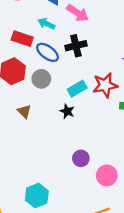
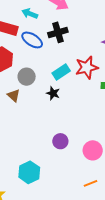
gray circle: (41, 79) -> (27, 77), moved
purple circle: (81, 158) -> (60, 141), moved

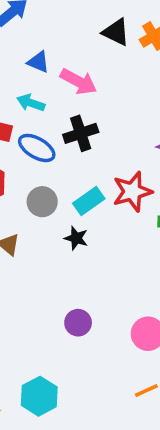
gray circle: (27, 77) -> (42, 202), moved
purple circle: (60, 141) -> (78, 323), moved
cyan hexagon: (29, 172) -> (39, 396), moved

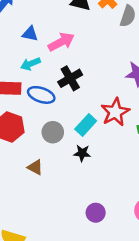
pink arrow: (79, 82) -> (61, 42), turned -45
cyan arrow: (31, 103) -> (31, 64), turned -30

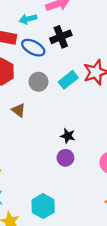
black star: (82, 153) -> (68, 136), moved

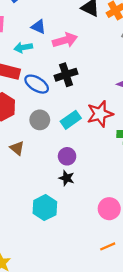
cyan arrow: (28, 19) -> (23, 48), moved
purple circle: (65, 158) -> (67, 156), moved
cyan hexagon: (43, 206) -> (45, 208), moved

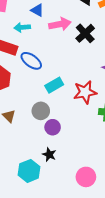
black cross: (66, 75) -> (85, 33), moved, turned -30
gray circle: (40, 120) -> (41, 111), moved
cyan rectangle: (71, 120) -> (54, 85), moved
black star: (67, 178) -> (49, 155), moved

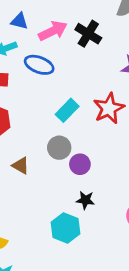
blue ellipse: (31, 61) -> (39, 65), moved

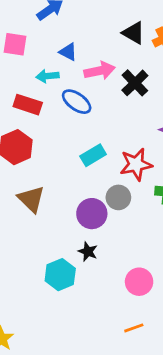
gray circle: (59, 148) -> (118, 197), moved
purple circle: (80, 164) -> (92, 214), size x1.4
brown triangle: (21, 165) -> (31, 199), size x1.5

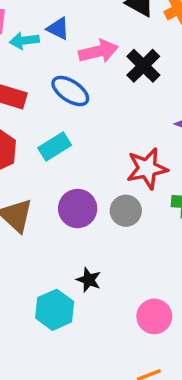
cyan arrow: (47, 76) -> (24, 41), moved
cyan rectangle: (93, 155) -> (55, 147), moved
purple circle: (92, 214) -> (78, 208), moved

